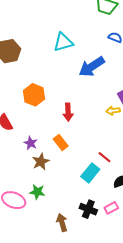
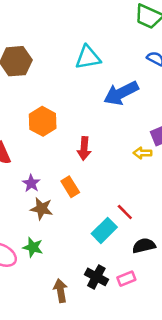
brown star: (41, 162) -> (42, 209), turned 30

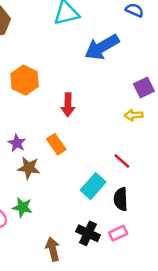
yellow arrow: (142, 153) -> (134, 115), moved
red line: (125, 212) -> (122, 161), moved
black semicircle: (144, 246) -> (121, 199), moved, turned -75

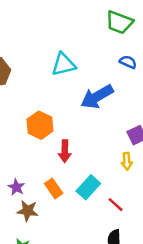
orange hexagon: (25, 80) -> (40, 125), moved
yellow arrow: (134, 115) -> (127, 161), turned -91
cyan rectangle: (93, 186) -> (88, 187), moved

